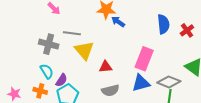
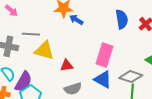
yellow triangle: (84, 50) -> (44, 50), turned -30
purple semicircle: (61, 80) -> (23, 82), size x1.5
blue triangle: (141, 83) -> (103, 80), turned 48

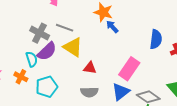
blue triangle: (103, 80) -> (121, 92), turned 36
purple semicircle: (23, 82) -> (47, 51), moved

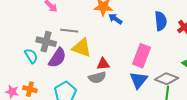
cyan semicircle: (32, 59) -> (31, 56), moved
orange cross: (21, 77) -> (30, 89), moved
gray semicircle: (89, 92) -> (97, 78), moved

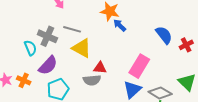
blue semicircle: (161, 21) -> (164, 35), turned -42
purple semicircle: (57, 58) -> (48, 65), moved

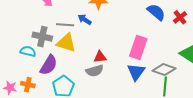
blue arrow: (120, 25) -> (85, 20), moved
cyan semicircle: (30, 48) -> (28, 51), turned -42
yellow triangle: (82, 48) -> (66, 43), moved

